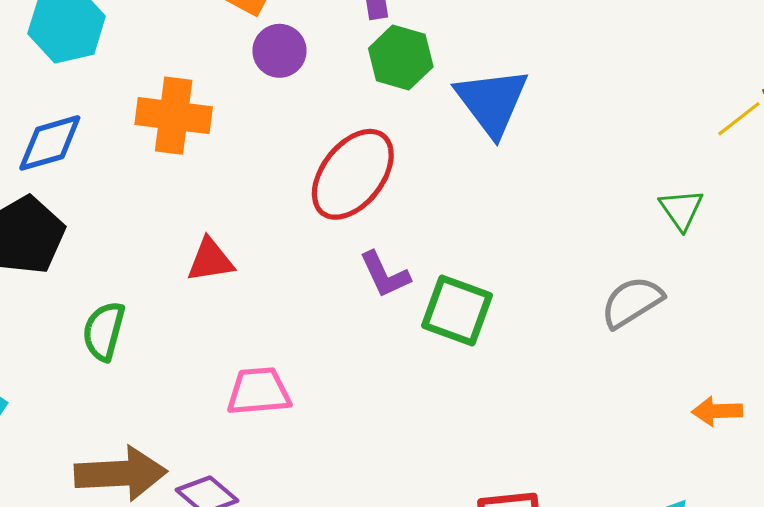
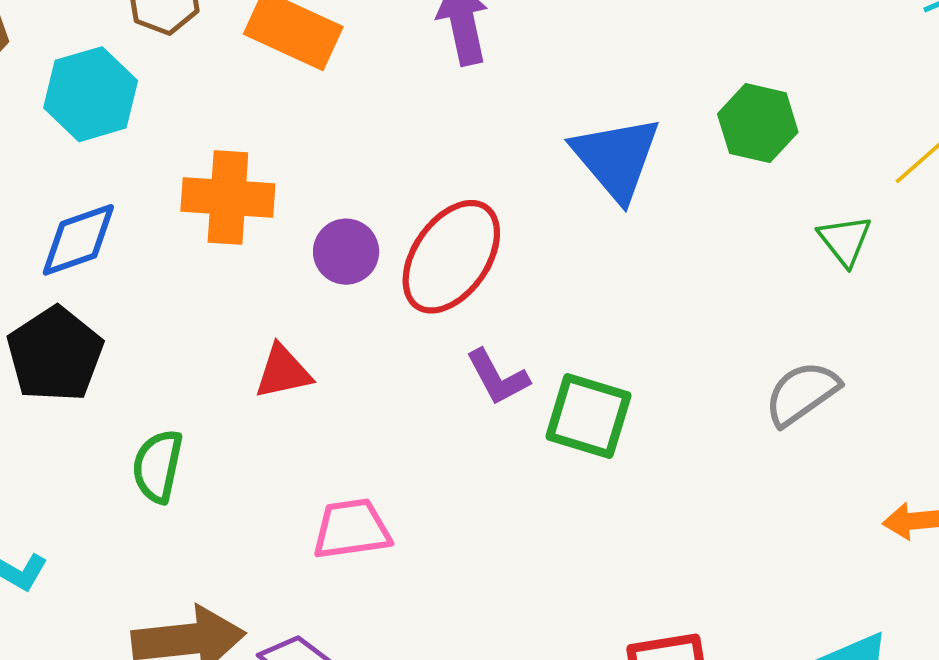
purple circle: (279, 51) -> (346, 252), moved
green hexagon: (401, 58) -> (758, 123), moved
green triangle: (681, 209) -> (845, 240), moved

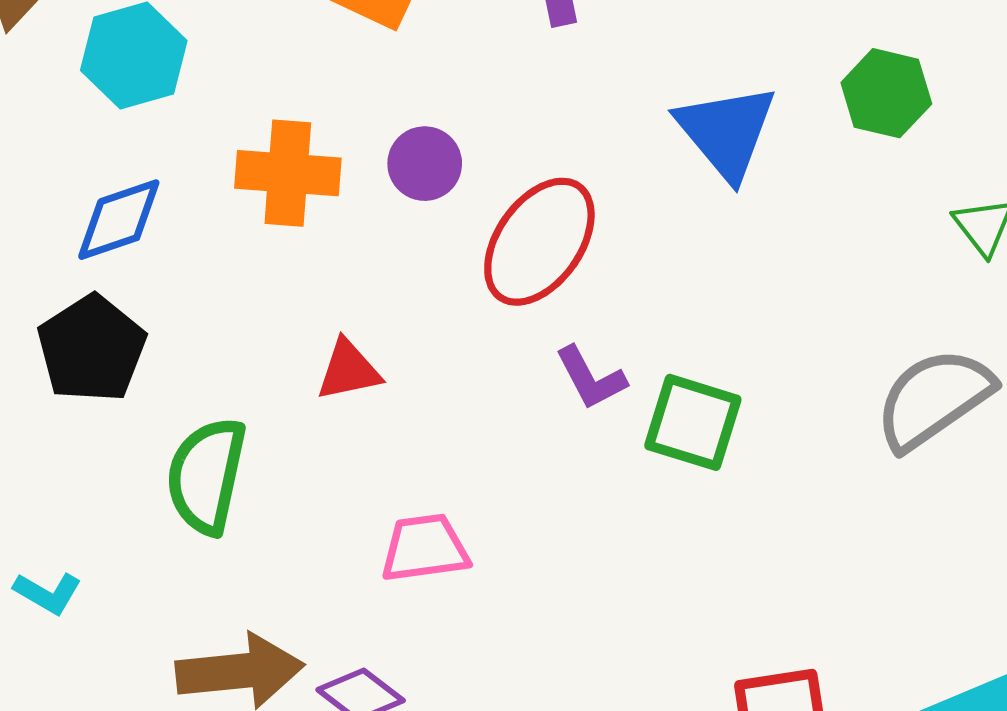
purple circle: (346, 252) -> (425, 164), moved
gray semicircle: (802, 393) -> (934, 399), size x1.4
green semicircle: (158, 466) -> (206, 476), size x1.4

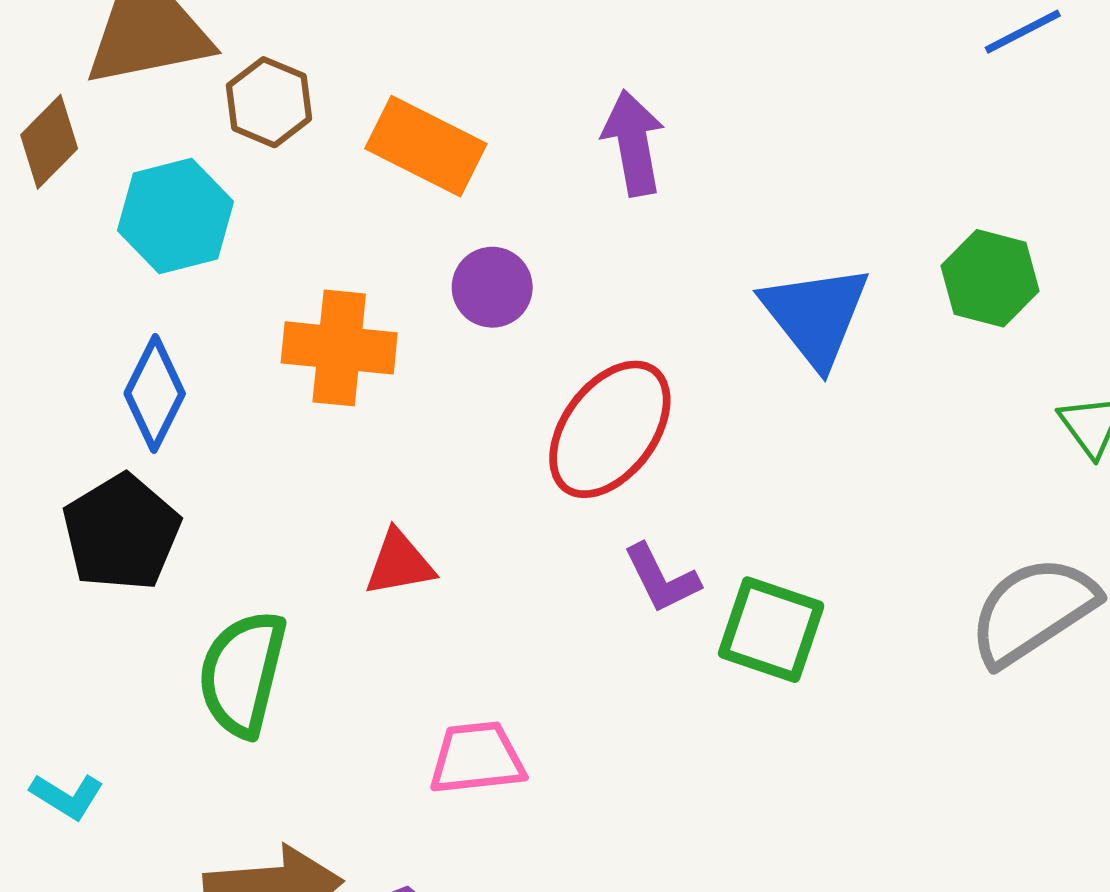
purple circle: (425, 164) -> (492, 287), moved
blue diamond: (119, 220) -> (155, 393), turned -46

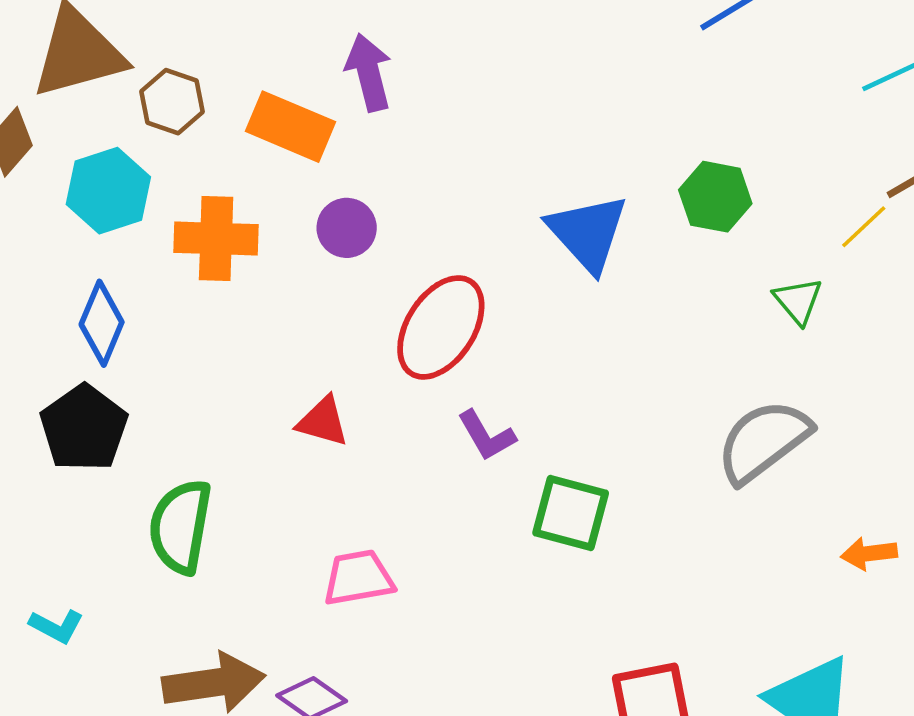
purple arrow: (633, 143) -> (369, 72), moved
orange cross: (339, 348) -> (216, 239), moved
red triangle: (399, 563) -> (323, 421), moved, turned 30
green square: (771, 630) -> (571, 513), moved

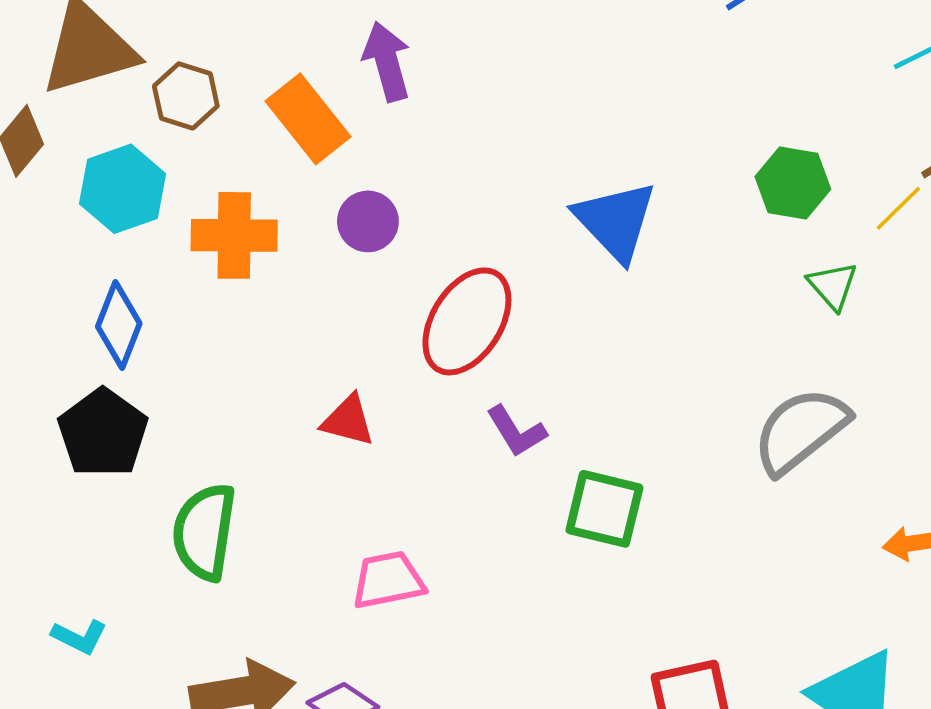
orange rectangle: (291, 127) -> (308, 119), turned 30
green hexagon: (715, 197) -> (793, 183), moved

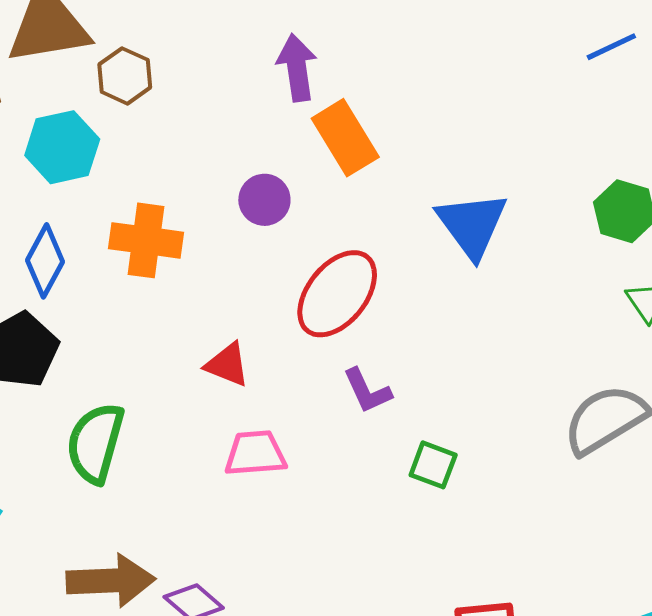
orange rectangle: (308, 119) -> (345, 138), moved
orange cross: (234, 235) -> (146, 240), moved
green square: (604, 509) -> (433, 465), size x0.7
pink trapezoid: (388, 580) -> (255, 453), moved

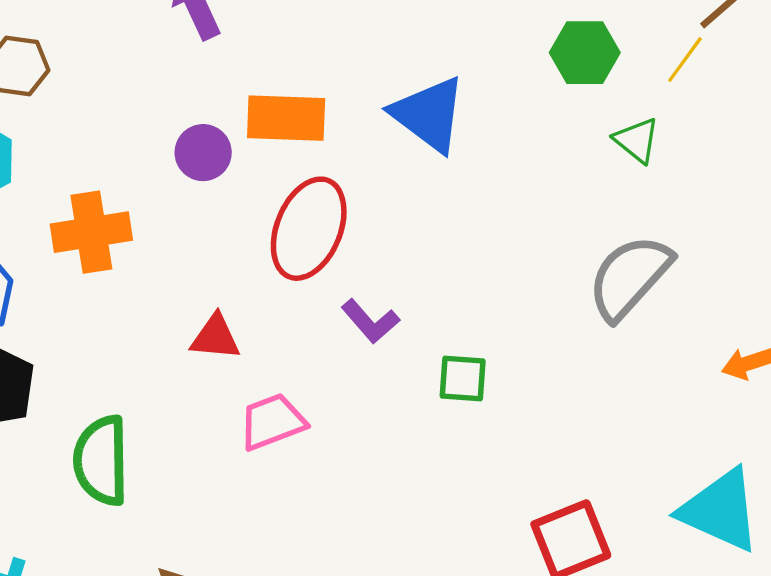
orange rectangle: (345, 138) -> (286, 118), moved, turned -40

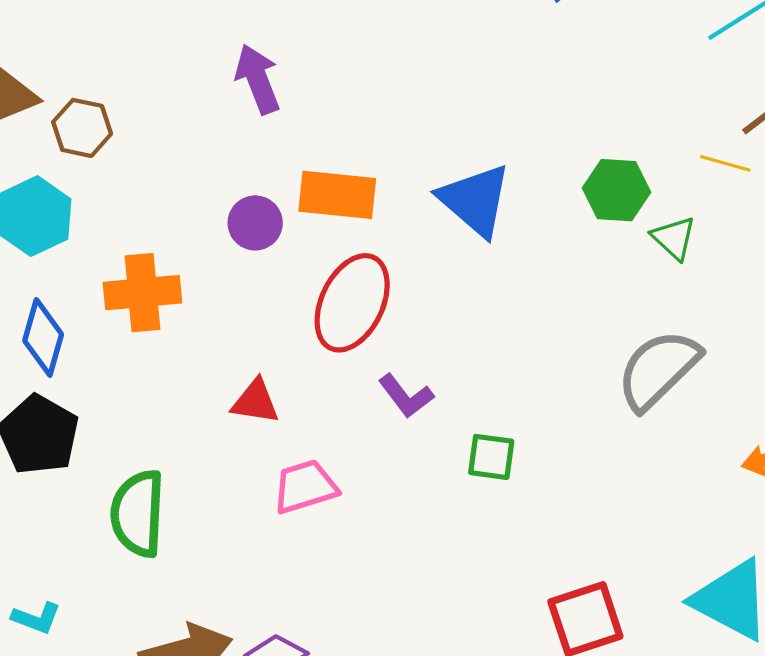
green hexagon: (585, 53) -> (616, 190), moved
yellow line: (685, 60) -> (725, 163), turned 66

